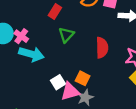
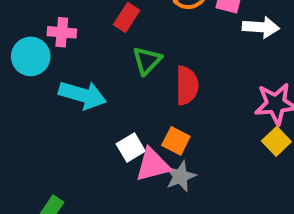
pink cross: (21, 36) -> (62, 32), moved, turned -32
red semicircle: (102, 48) -> (187, 86), moved

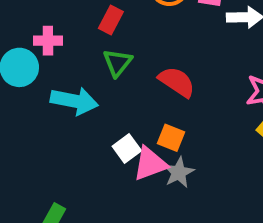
green triangle: (147, 61) -> (117, 63), moved
red semicircle: (187, 86) -> (177, 82), turned -51

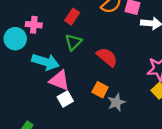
white square: (127, 149) -> (65, 99), moved
pink triangle: (150, 164) -> (59, 80), moved, turned 35
gray star: (179, 172) -> (116, 102), moved

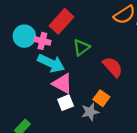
red rectangle: (72, 17) -> (62, 21), moved, size x1.5
pink cross: (34, 25) -> (42, 41), moved
gray star: (116, 102) -> (90, 112), moved

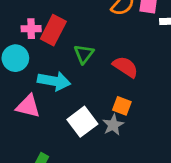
pink cross: (42, 41) -> (31, 29), moved
pink triangle: (62, 83) -> (28, 106), moved
white square: (66, 103) -> (82, 122), size x1.5

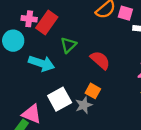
pink triangle: (28, 106) -> (32, 114), moved

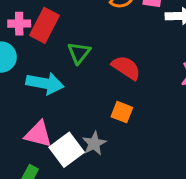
white square: (60, 99) -> (67, 150), moved
gray star: (84, 105) -> (94, 143), moved
pink triangle: (32, 114) -> (38, 134), moved

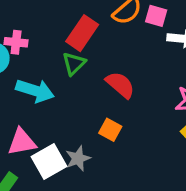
pink cross: (19, 24) -> (16, 42), moved
red rectangle: (44, 25) -> (82, 33), moved
pink triangle: (38, 134) -> (22, 142), turned -32

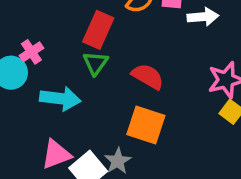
pink cross: (16, 42) -> (31, 52), turned -30
orange square: (110, 130) -> (146, 125), size x1.6

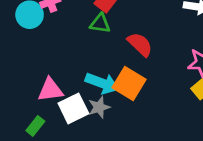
green triangle: (95, 63) -> (100, 23), turned 50
cyan arrow: (60, 99) -> (102, 83), moved

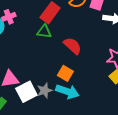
cyan arrow: (102, 83) -> (67, 92), moved
orange square: (129, 83) -> (65, 73), size x0.7

